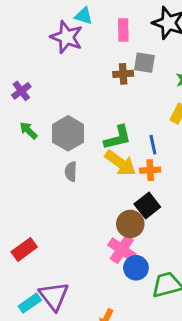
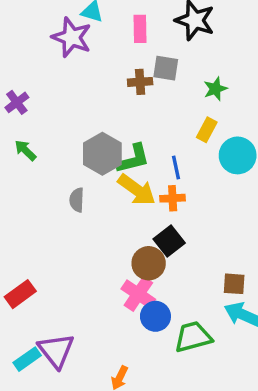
gray hexagon: (68, 133) -> (102, 154), moved

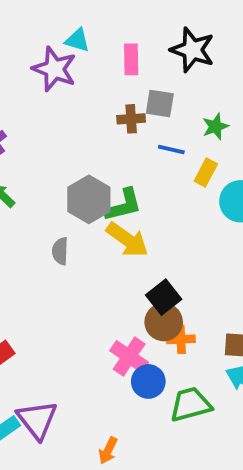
blue line: (176, 167) -> (171, 150), moved, turned -65
orange cross: (173, 198) -> (181, 339), moved
brown circle: (149, 263) -> (164, 322), moved

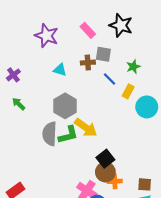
cyan triangle: (77, 40) -> (60, 70), moved
pink rectangle: (131, 59) -> (88, 30), turned -42
blue line: (171, 150) -> (110, 79), turned 32
green L-shape: (123, 205) -> (68, 135), moved
gray semicircle: (60, 251) -> (50, 134), size x1.6

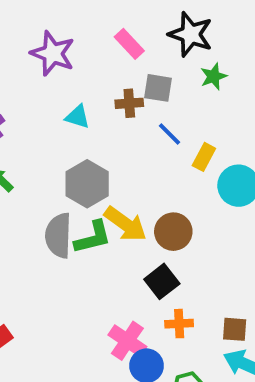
green star: (133, 67) -> (214, 76), moved
brown circle: (105, 172) -> (173, 232), moved

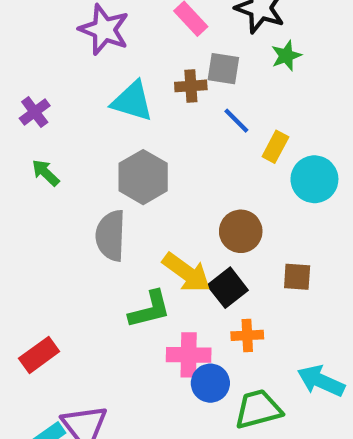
cyan triangle: (78, 117) -> (132, 101), size x1.5
yellow arrow: (125, 224) -> (186, 273), moved
green L-shape: (93, 237) -> (150, 309), moved
brown square: (235, 329) -> (297, 277), moved
pink cross: (127, 341) -> (189, 355), turned -33

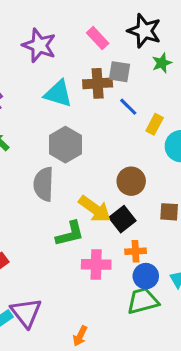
brown cross: (191, 86) -> (98, 83), size x1.4
blue circle: (210, 383) -> (146, 276), moved

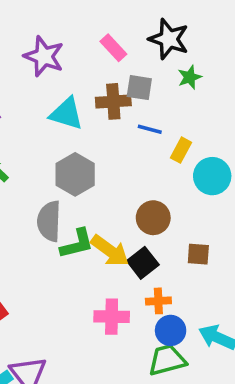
blue line: (128, 107) -> (150, 129), turned -30
green L-shape: (70, 234) -> (77, 244), moved

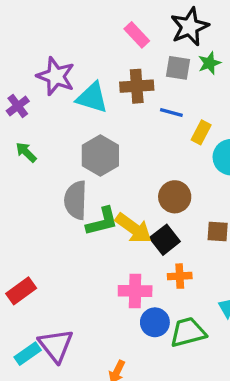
black star: (169, 39) -> (190, 27), turned 30
purple star: (44, 56) -> (56, 76), moved
gray square: (139, 88) -> (178, 68), moved
blue circle: (171, 330) -> (155, 322), moved

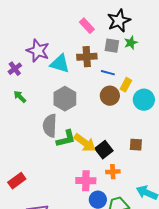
brown circle: (175, 197) -> (110, 96), moved

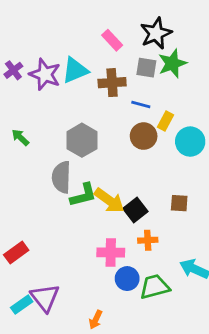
green star: (131, 43) -> (172, 63), size x1.5
cyan triangle: (60, 64) -> (75, 70), moved, turned -40
purple cross: (15, 69) -> (13, 70), moved

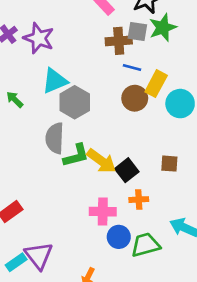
cyan triangle: (75, 70) -> (55, 81), moved
brown cross: (112, 83) -> (119, 41), moved
yellow rectangle: (166, 121) -> (156, 84), size x1.4

